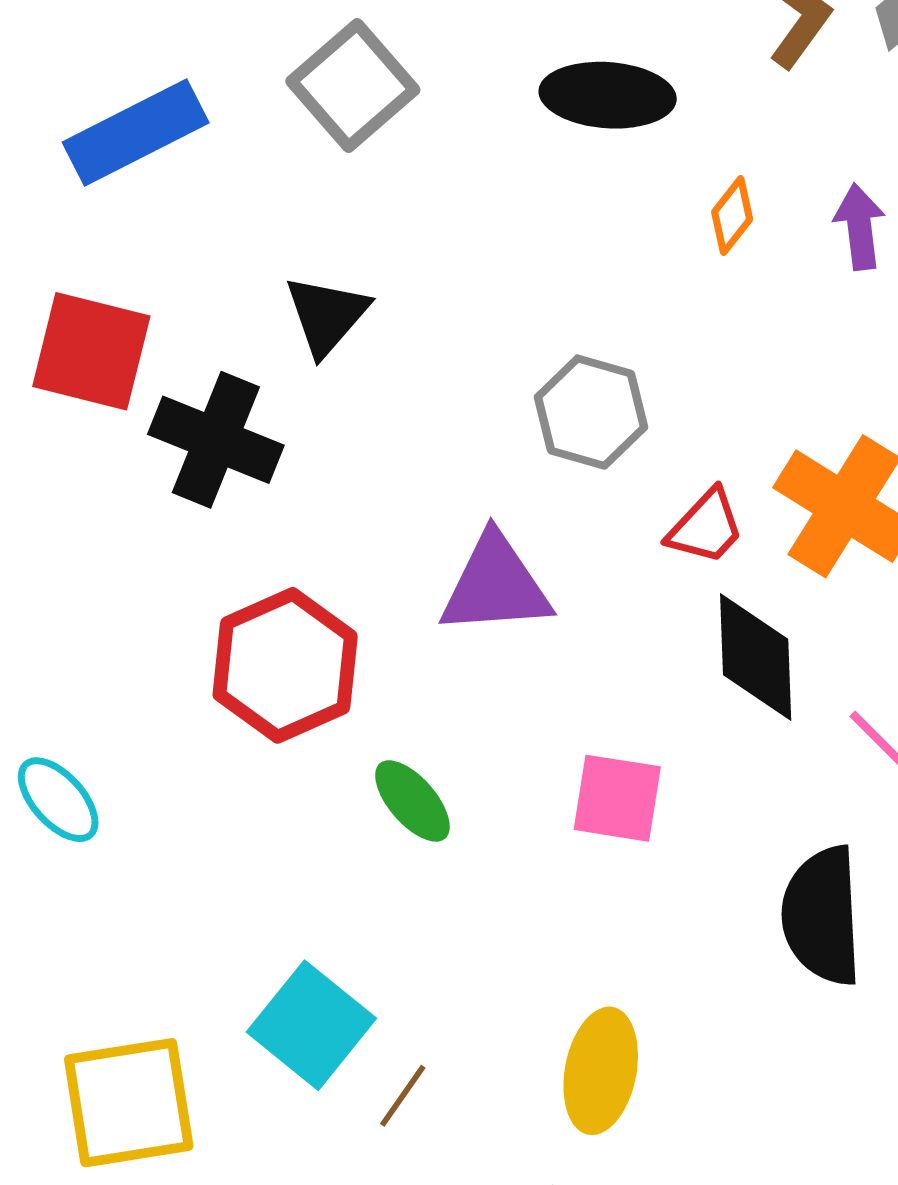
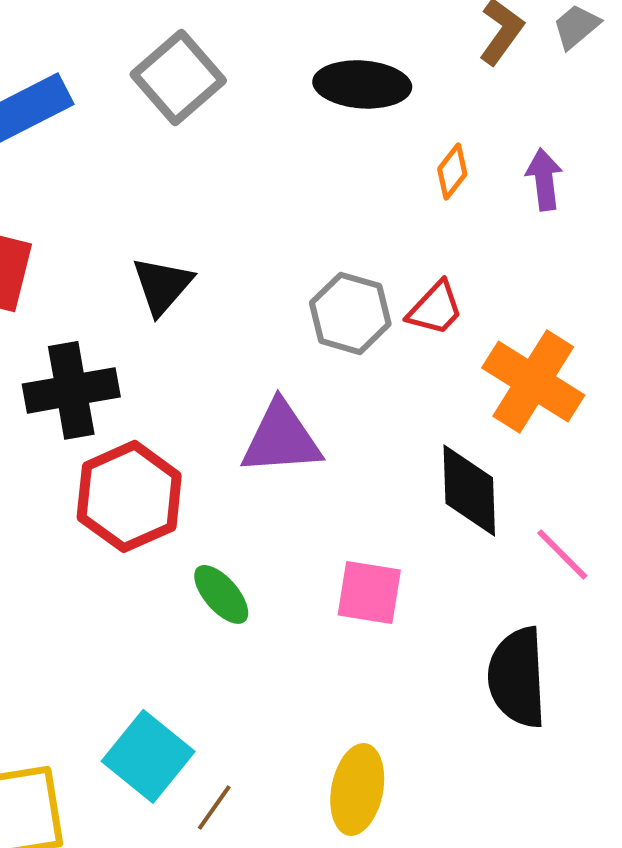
black triangle: (327, 315) -> (162, 285), moved
black cross: (216, 440) -> (71, 390), moved, turned -32
red trapezoid: (706, 527) -> (435, 308), moved

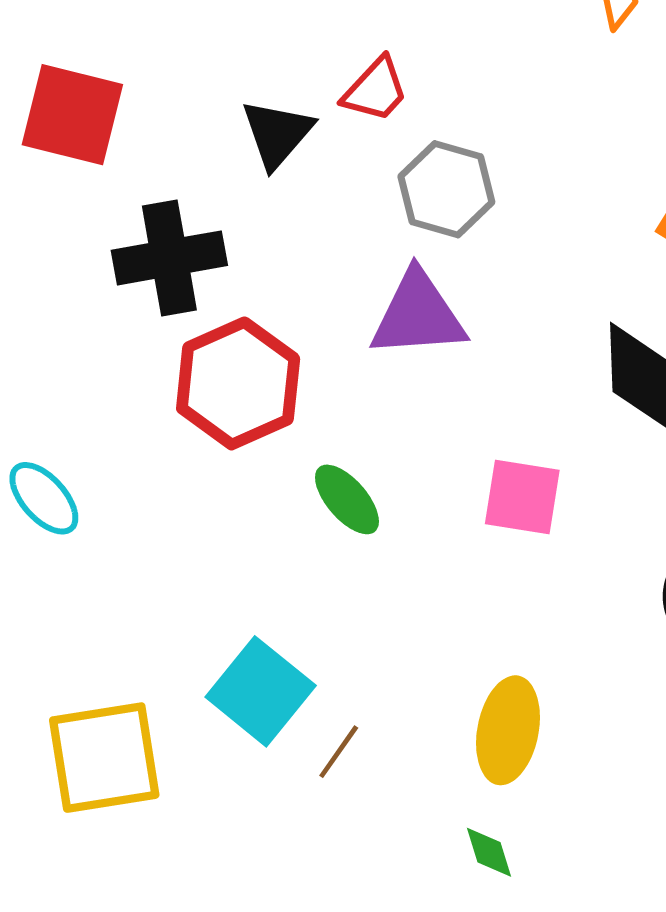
red trapezoid: (435, 308) -> (375, 90), moved
gray hexagon: (350, 313) -> (446, 189), moved

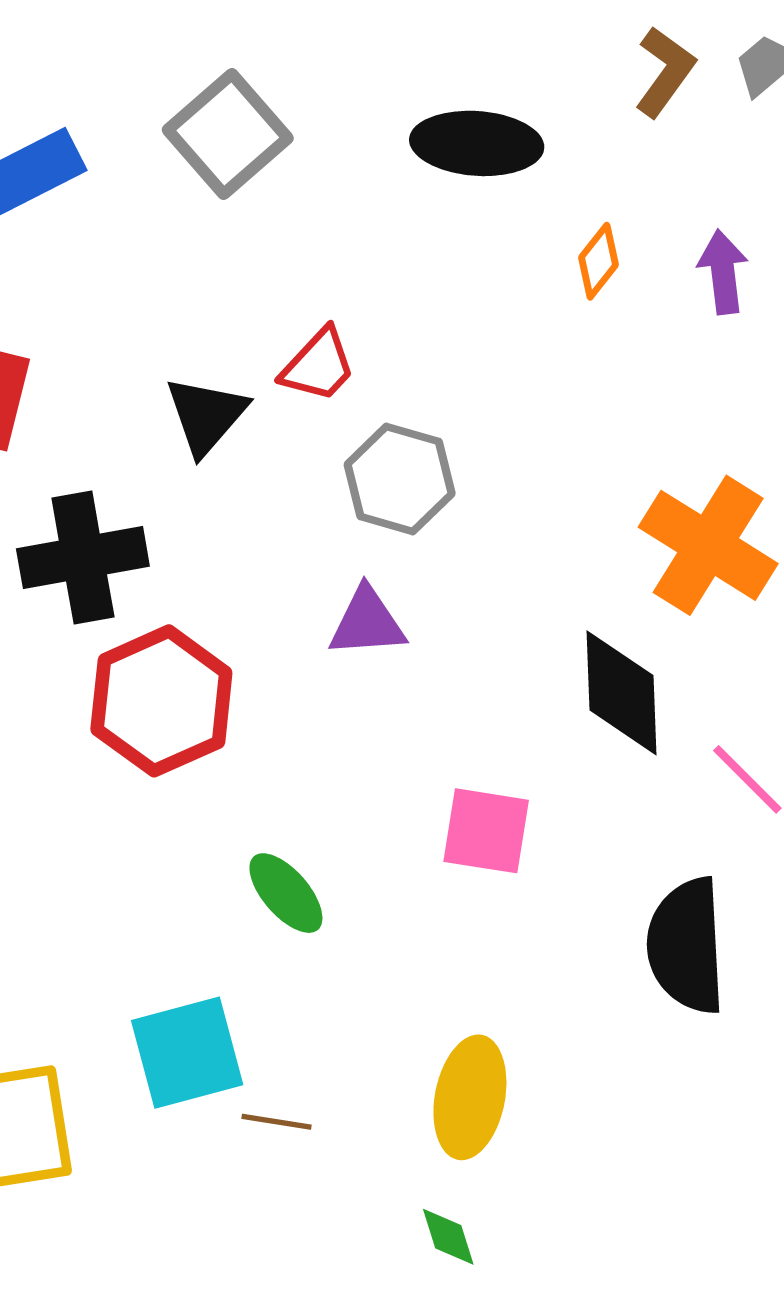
purple triangle: (418, 315) -> (367, 622), size x0.7
green ellipse: (347, 499) -> (286, 893), moved
cyan square: (261, 691) -> (187, 1053), turned 36
brown line: (339, 752) -> (276, 1122), turned 64

